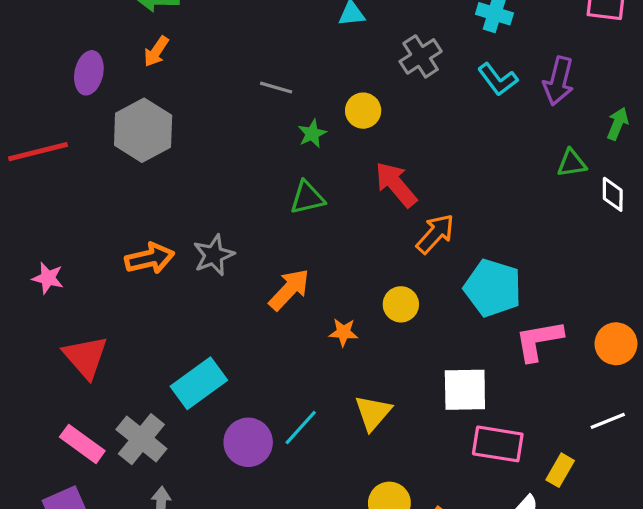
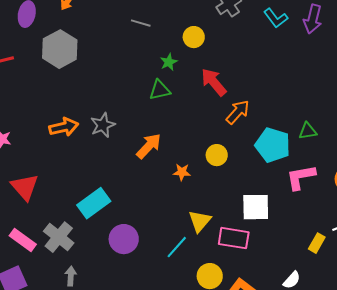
green star: (312, 134) -> (169, 62), moved
green triangle: (572, 163) -> (308, 131), moved
cyan line: (301, 428) -> (177, 247), moved
pink rectangle: (498, 444) -> (234, 238), moved
yellow rectangle: (560, 470) -> (317, 243), moved

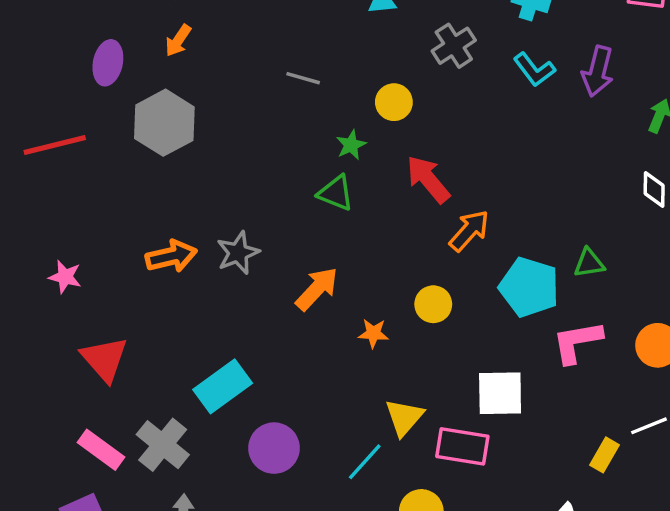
green triangle: (160, 90) -> (336, 193), turned 35

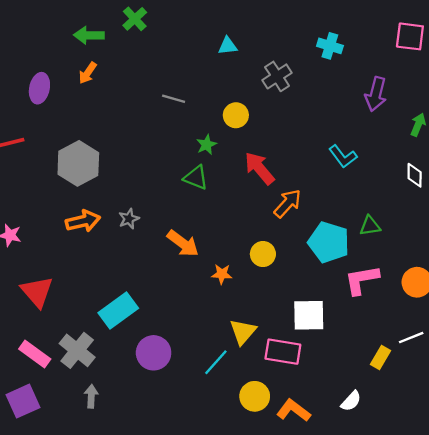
cyan L-shape: (534, 70) -> (343, 156), moved
gray hexagon: (164, 123) -> (78, 163), moved
gray star: (238, 253) -> (129, 219), size x0.7
orange arrow: (317, 289) -> (183, 243), turned 84

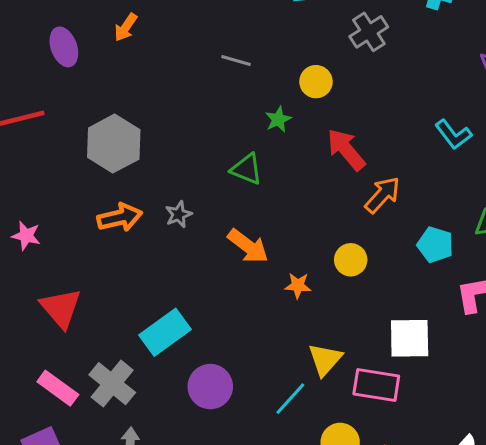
purple ellipse: (39, 88) -> (64, 47), turned -32
green triangle: (196, 178) -> (247, 169), moved
cyan pentagon: (329, 242) -> (435, 245), size x0.7

